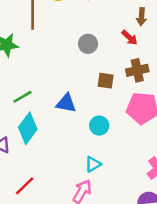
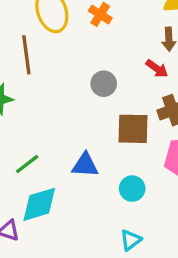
brown square: (106, 81) -> (133, 129), size x1.5
cyan diamond: (28, 128) -> (39, 204), turned 44

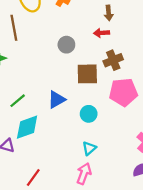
red arrow: (157, 69) -> (101, 33), turned 144
blue triangle: (85, 165) -> (57, 100), turned -30

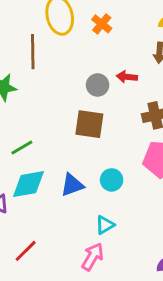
red arrow: (101, 33) -> (127, 77), moved
brown square: (87, 74) -> (89, 124), moved
blue triangle: (57, 100) -> (72, 185), moved

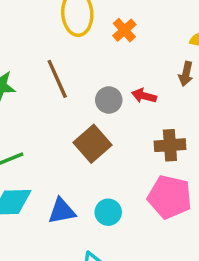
brown line: (33, 52) -> (57, 79), moved, turned -32
brown square: (89, 124) -> (92, 144), turned 32

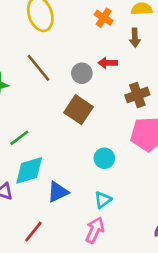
orange cross: (124, 30) -> (104, 18), moved
blue triangle: (62, 211) -> (58, 192), moved

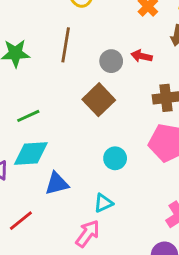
brown line: (39, 68) -> (66, 45), turned 36

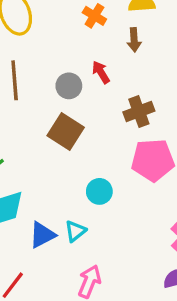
red arrow: (142, 56) -> (101, 72), turned 60
cyan triangle: (103, 203) -> (75, 231), moved

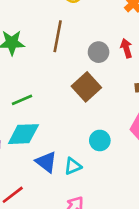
blue triangle: (42, 235) -> (46, 162), turned 50

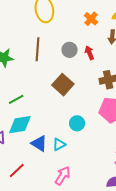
gray circle: (99, 52) -> (70, 50), moved

